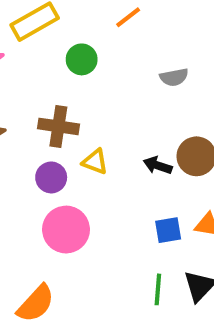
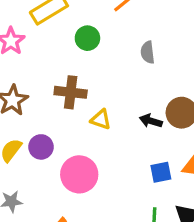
gray semicircle: (174, 77) -> (148, 52), moved, turned 95
purple circle: (51, 177) -> (41, 147), moved

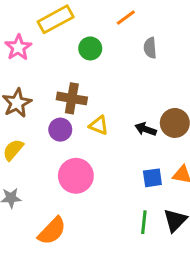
gray semicircle: (148, 52) -> (150, 48), moved
purple circle: (41, 147) -> (60, 130), moved

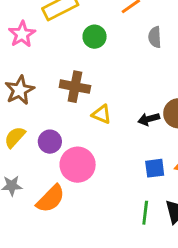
black arrow: (146, 129) -> (149, 119), turned -36
purple circle: (60, 130) -> (50, 142), moved
orange semicircle: (52, 231) -> (51, 199), moved

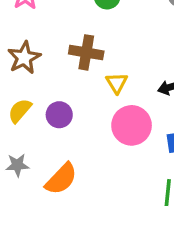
yellow triangle: (102, 114) -> (117, 83), turned 36
pink circle: (78, 165) -> (132, 125), moved

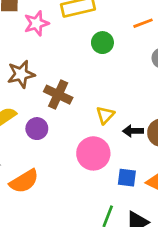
brown cross: (86, 52) -> (58, 95), moved
yellow triangle: (117, 83) -> (105, 115), moved

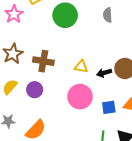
green circle: (102, 43) -> (65, 15), size x1.5
yellow triangle: (105, 115) -> (81, 67), turned -48

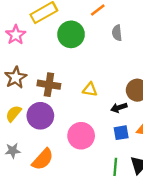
black arrow: (104, 73) -> (119, 108), moved
purple circle: (35, 90) -> (40, 116), size x1.5
pink circle: (80, 97) -> (81, 136), moved

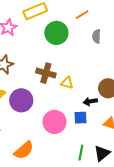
brown cross: (49, 85) -> (46, 73), moved
blue square: (121, 133) -> (80, 118), moved
orange semicircle: (43, 159) -> (24, 150), moved

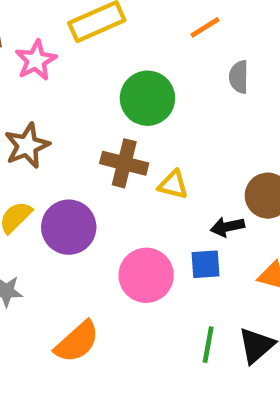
green circle: (56, 33) -> (147, 98), moved

